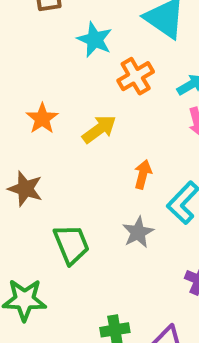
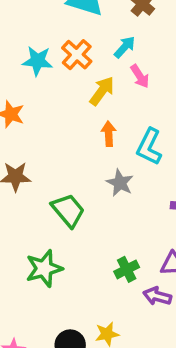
cyan star: (95, 40) -> (37, 61), moved
yellow arrow: (99, 129) -> (102, 91), moved

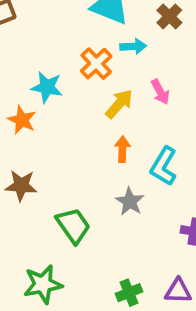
cyan arrow: (125, 47) -> (133, 46), moved, turned 40
cyan star: (37, 61) -> (47, 87), moved

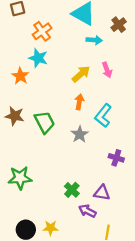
orange cross: (96, 64) -> (42, 31), moved
green trapezoid: (73, 226) -> (45, 122), moved
green cross: (129, 293) -> (72, 190), turned -32

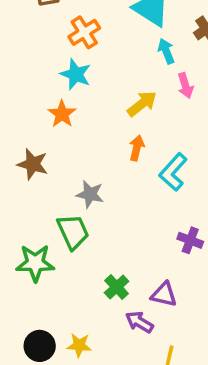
cyan arrow: (94, 40) -> (166, 51), turned -120
pink arrow: (107, 70) -> (185, 86), moved
orange star: (20, 76) -> (62, 114), moved
green trapezoid: (45, 122) -> (73, 232), moved
gray star: (80, 134) -> (90, 194), moved, turned -30

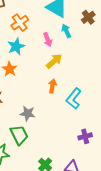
cyan star: (76, 74) -> (16, 46), turned 30
pink arrow: (185, 86) -> (48, 40), moved
purple cross: (190, 240) -> (85, 136), turned -32

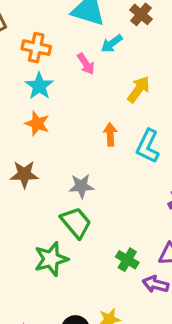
orange cross: (20, 23) -> (36, 48), turned -30
cyan arrow: (66, 31) -> (112, 43), turned -88
yellow arrow: (54, 61) -> (139, 89), moved

